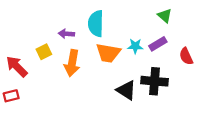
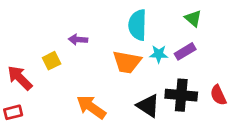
cyan semicircle: (96, 24) -> (138, 25), moved
red semicircle: (186, 56) -> (218, 95), moved
orange arrow: (72, 63) -> (91, 107), moved, turned 115

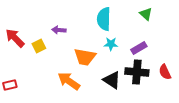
purple rectangle: (185, 51) -> (139, 48), moved
cyan star: (159, 54) -> (111, 44), moved
orange trapezoid: (127, 62) -> (85, 57), moved
red arrow: (20, 78) -> (15, 38), moved

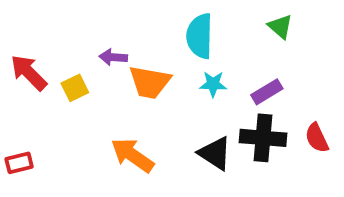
orange trapezoid: (85, 57) -> (150, 82), moved

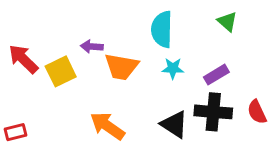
yellow square: (75, 88) -> (61, 71), size x1.4

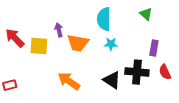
purple arrow: (92, 47) -> (59, 30), turned 72
yellow square: (61, 71) -> (39, 46), turned 30
purple rectangle: (216, 75) -> (154, 48), moved, turned -49

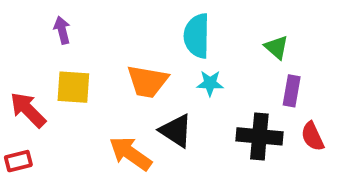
green triangle: (146, 14) -> (276, 47), moved
purple arrow: (59, 30) -> (62, 30), moved
red arrow: (15, 38) -> (28, 110), moved
black triangle: (112, 80) -> (176, 131), moved

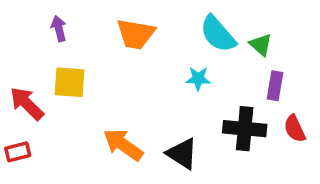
cyan semicircle: (197, 36) -> (218, 34), moved, turned -42
orange trapezoid: (147, 81) -> (136, 34), moved
black triangle: (176, 131) -> (182, 154), moved

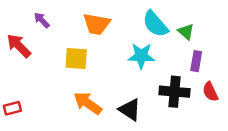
purple arrow: (59, 29) -> (42, 20), turned -30
cyan star: (198, 79) -> (141, 56), size x1.5
yellow square: (70, 82) -> (76, 58), moved
red arrow: (27, 104) -> (19, 46), moved

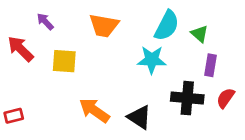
cyan semicircle: (155, 24) -> (167, 26), turned -112
yellow square: (76, 58) -> (64, 61), moved
red semicircle: (210, 92) -> (226, 98), turned 60

